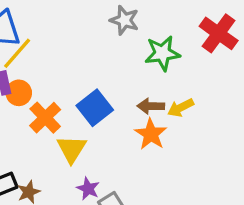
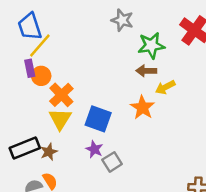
brown arrow: (151, 106) -> (146, 71), moved
blue square: (95, 108) -> (98, 119), moved, turned -32
yellow triangle: (72, 149) -> (60, 119), moved

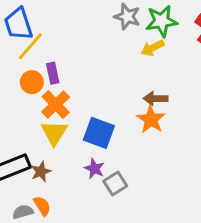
green star: (151, 45) -> (161, 21), moved
purple rectangle: (30, 68) -> (53, 73), moved
brown arrow: (146, 71) -> (156, 99), moved
yellow arrow: (165, 87) -> (153, 48), moved

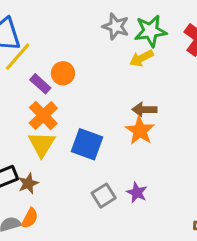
purple rectangle: (53, 73) -> (40, 84), turned -36
orange circle: (32, 82) -> (63, 73), moved
purple star: (94, 169) -> (137, 192), moved
orange semicircle: (42, 206) -> (30, 218), turned 60

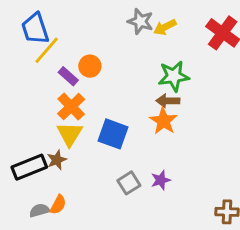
green star: (150, 31) -> (174, 76), moved
yellow arrow: (141, 58) -> (165, 27), moved
brown star: (28, 183) -> (57, 160), moved
purple star: (137, 192) -> (161, 180), turned 30

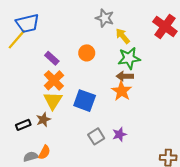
yellow arrow: (165, 27) -> (123, 36), moved, turned 77
blue trapezoid: (35, 29) -> (27, 23), turned -85
yellow line: (47, 50) -> (17, 39), moved
orange circle: (90, 66) -> (87, 53), moved
black rectangle: (29, 167) -> (23, 125), size x0.6

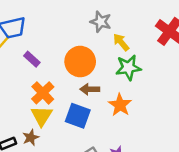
orange circle: (87, 53) -> (80, 62), size x1.6
purple rectangle: (52, 58) -> (32, 59), moved
brown arrow: (125, 76) -> (90, 89), moved

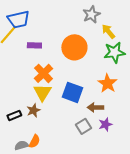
gray star: (101, 22) -> (91, 14), turned 30
purple rectangle: (32, 59) -> (34, 45), turned -40
brown arrow: (90, 89) -> (95, 107), moved

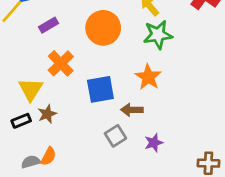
purple rectangle: (34, 45) -> (48, 25), turned -32
yellow triangle: (42, 92) -> (31, 89), moved
blue square: (72, 92) -> (100, 89), turned -30
purple star: (105, 124) -> (154, 143), moved

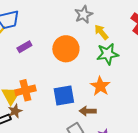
orange cross: (61, 63) -> (25, 90), moved, turned 30
brown star: (47, 114) -> (15, 111), moved

